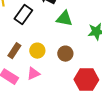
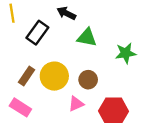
yellow circle: (37, 51) -> (54, 76), size x1.5
pink triangle: (33, 74) -> (76, 104), moved

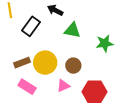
brown rectangle: (27, 76) -> (22, 63), turned 35
pink rectangle: (20, 107) -> (27, 87), moved

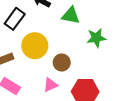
green triangle: (72, 30) -> (71, 15), moved
yellow circle: (45, 63) -> (35, 46), moved

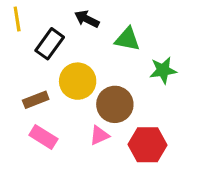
brown circle: (62, 62) -> (115, 104), size x1.5

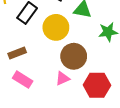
yellow circle: (78, 81) -> (56, 27), moved

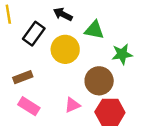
brown circle: (74, 56) -> (99, 81), moved

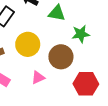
yellow circle: (65, 49) -> (28, 44), moved
red hexagon: (110, 112) -> (86, 84), moved

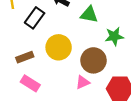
pink triangle: (38, 78) -> (83, 82), moved

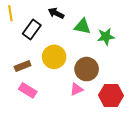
green star: (114, 36) -> (106, 37), moved

